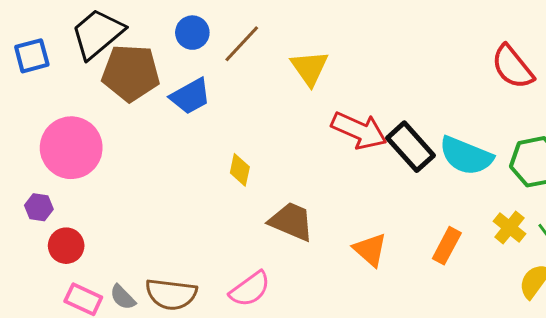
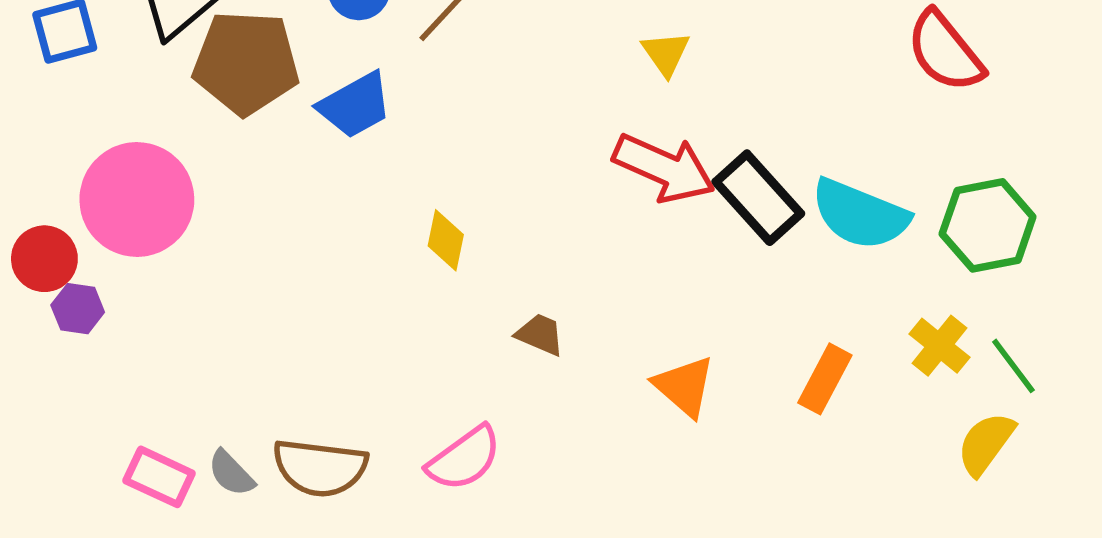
yellow triangle: (309, 68) -> (666, 53), moved, size x0.7
brown trapezoid: (291, 221) -> (540, 335), size x0.6
red circle: (66, 246) -> (44, 259), moved

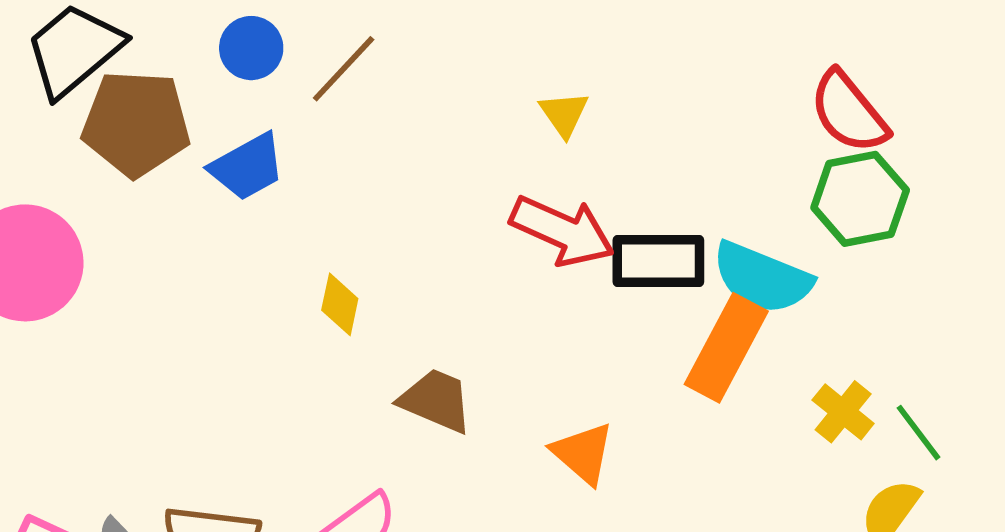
black rectangle: (758, 198) -> (658, 261), turned -48
green hexagon: (988, 225) -> (860, 199), moved
brown trapezoid: (540, 335) -> (436, 401), size x1.5
orange rectangle: (825, 379) -> (726, 348), moved, size x1.5

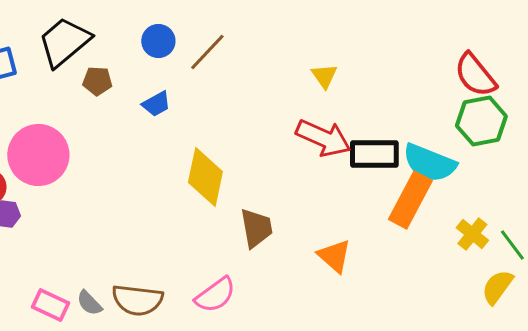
brown pentagon: (136, 123) -> (97, 81), size x0.5
blue trapezoid: (247, 167) -> (156, 104), size x0.7
yellow diamond: (340, 304) -> (205, 177), size x1.8
brown trapezoid: (436, 401) -> (256, 228), turned 57

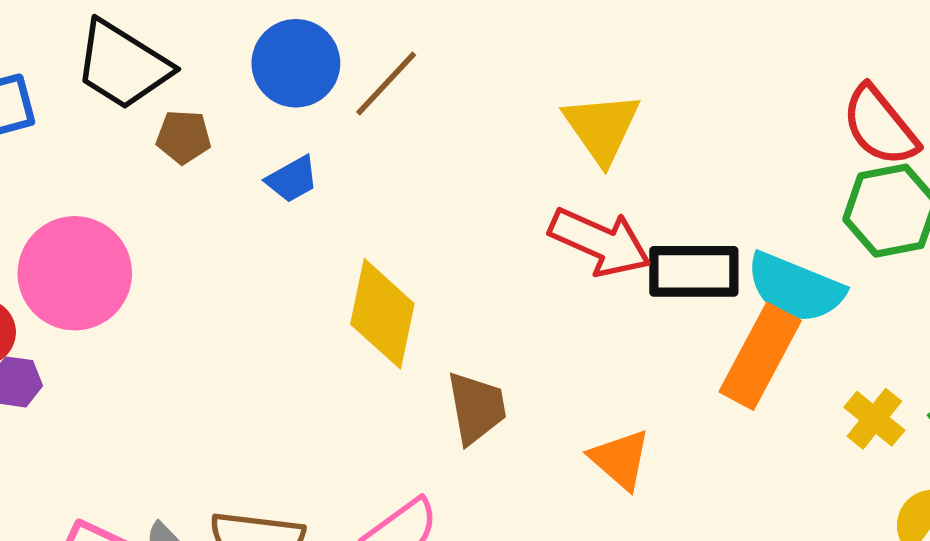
blue circle: (158, 41) -> (296, 63), size x1.4
black trapezoid: (64, 42) -> (123, 65), turned -108
yellow triangle: (324, 76) -> (602, 128), size x1.6

